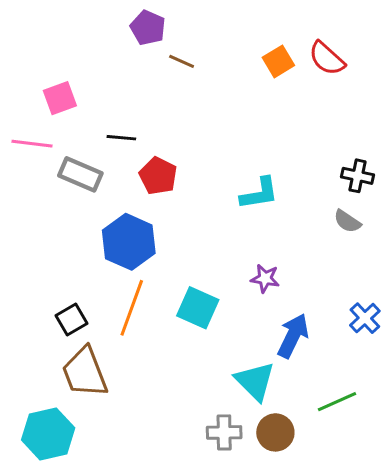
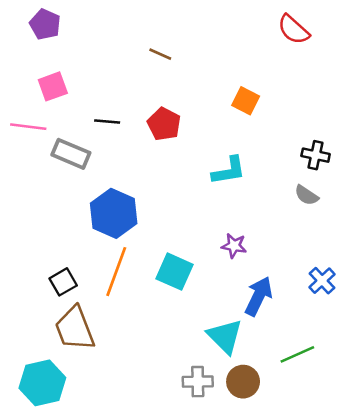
purple pentagon: (148, 28) -> (45, 24), moved
red semicircle: (327, 58) -> (294, 30), moved
orange square: (278, 61) -> (246, 101), moved, turned -32
red pentagon: (158, 176) -> (164, 124), moved

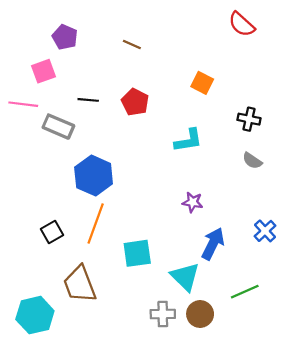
purple pentagon: (45, 24) -> (65, 37), moved
black cross: (316, 155) -> (249, 119), moved
cyan square: (174, 272) -> (137, 253), moved, turned -32
brown trapezoid: (75, 329) -> (80, 284), moved

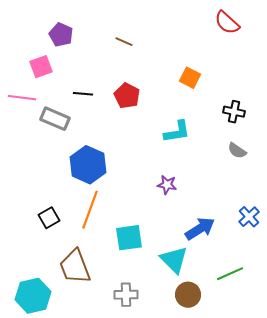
purple star: (193, 202) -> (167, 185), moved
blue arrow: (213, 244) -> (200, 229), turned 32
gray cross: (163, 314) -> (126, 295), moved

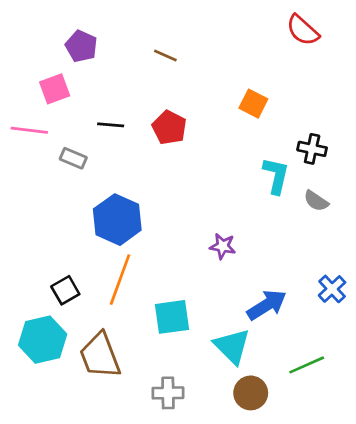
gray rectangle: (55, 119) -> (73, 158), size x0.7
cyan L-shape: (177, 132) -> (276, 176), moved, turned -68
cyan hexagon: (33, 296) -> (43, 340), moved

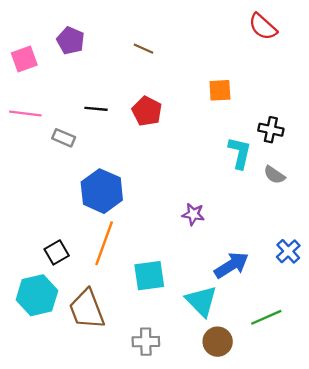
pink square: (55, 89) -> (24, 59), moved
orange square: (253, 104) -> (220, 90), turned -30

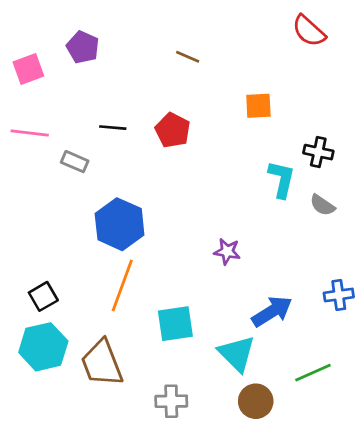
brown line: (143, 49) -> (188, 57), moved
blue cross: (288, 251) -> (339, 295), turned 35
black square: (57, 252) -> (43, 296), moved

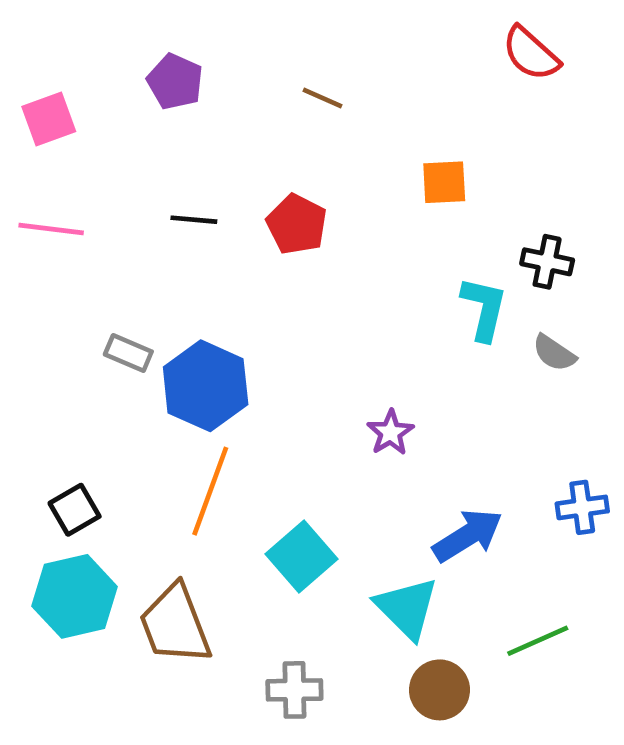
purple pentagon: (83, 47) -> (175, 82), moved
gray rectangle: (75, 162) -> (128, 353), moved
purple star: (227, 251) -> (390, 433), turned 30
cyan square: (175, 324) -> (301, 557), turned -33

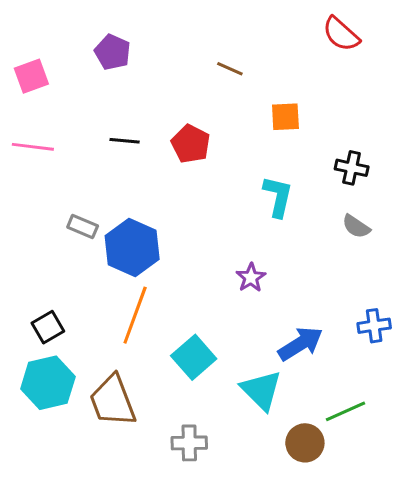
brown line: (323, 98) -> (230, 69), moved
cyan L-shape: (484, 309) -> (278, 196), moved
brown circle: (440, 690) -> (305, 443), moved

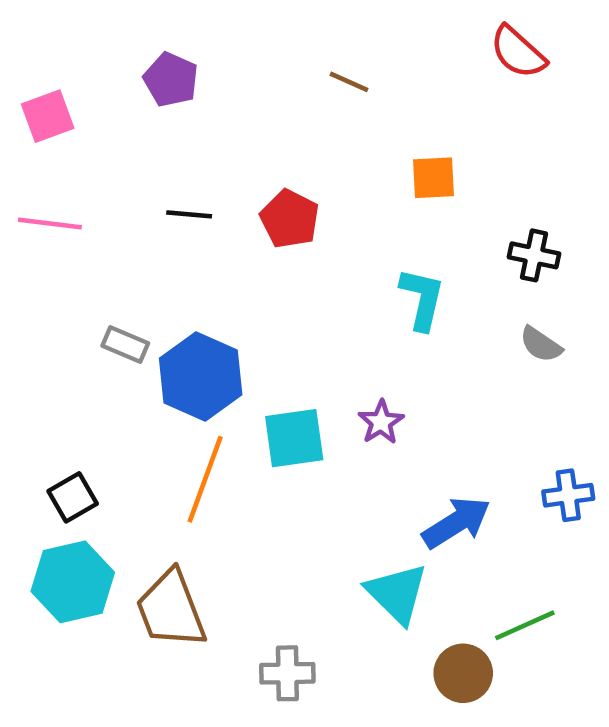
brown line: (230, 69) -> (349, 82), moved
cyan square: (194, 357) -> (294, 438), moved, turned 33

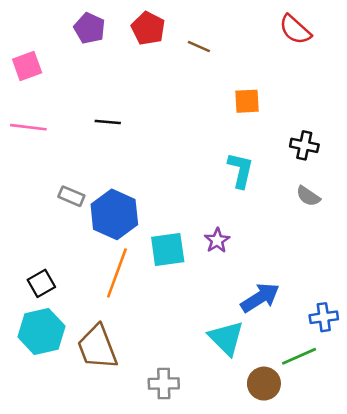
purple pentagon: (171, 80) -> (90, 28), moved
red pentagon: (290, 219) -> (148, 28), moved
blue cross: (568, 495) -> (324, 317), moved

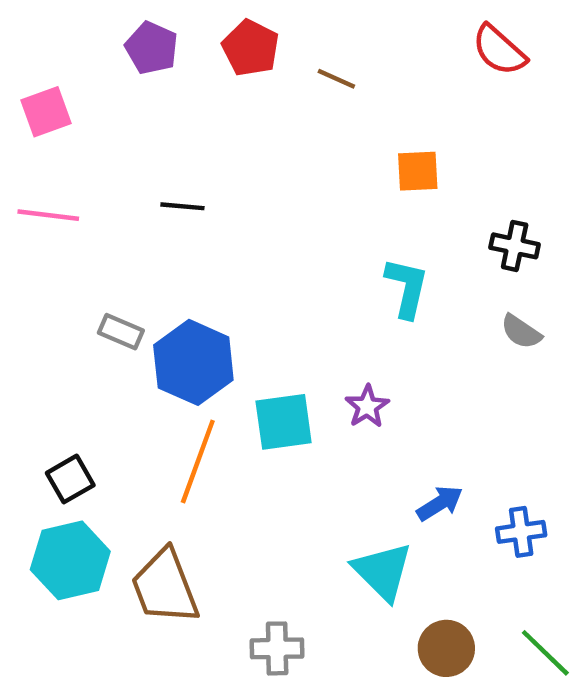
blue arrow: (260, 298) -> (440, 503), size x0.7
blue cross: (324, 317) -> (521, 532), moved
green line: (299, 356) -> (545, 653), moved, turned 68

